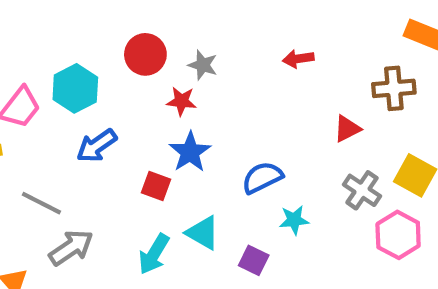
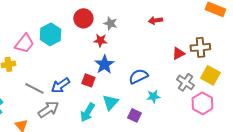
brown cross: (394, 88) -> (200, 47), moved
blue arrow: (97, 146) -> (60, 85), moved
cyan triangle: (203, 233) -> (110, 102), turned 42

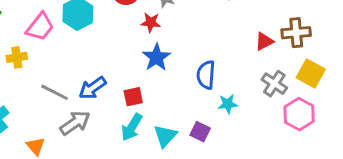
blue semicircle: (138, 76) -> (206, 75), turned -60
red square: (88, 80) -> (133, 97), moved, turned -32
cyan triangle: (110, 102) -> (165, 136), moved

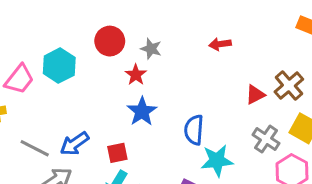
red star: (151, 22) -> (136, 75), turned 30
brown cross: (296, 33) -> (289, 85), turned -36
cyan star: (228, 104) -> (217, 161), size x1.5

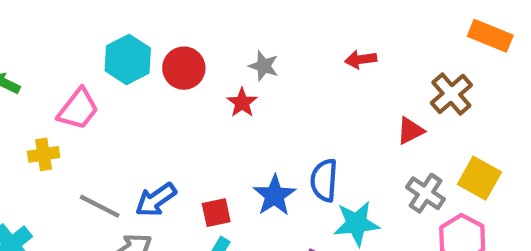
red circle: (110, 41) -> (184, 68), moved
cyan hexagon: (59, 66) -> (128, 59), moved
brown cross: (289, 85) -> (451, 94), moved
blue star: (142, 111) -> (274, 195), moved

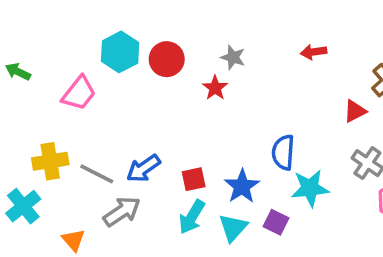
yellow cross: (44, 154) -> (50, 161), moved, size x1.4
blue star: (274, 195) -> (242, 186), moved

